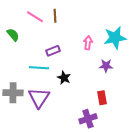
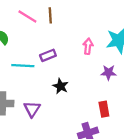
cyan line: (39, 68) -> (23, 66), moved
purple triangle: (39, 98) -> (32, 109), size x0.7

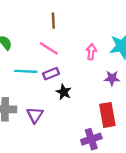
pink line: (27, 17) -> (49, 48), moved
purple rectangle: (48, 55) -> (51, 74), moved
red rectangle: (104, 109) -> (107, 115), size x1.5

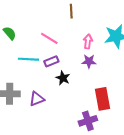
brown line: (53, 21) -> (71, 11), moved
purple star: (112, 78) -> (89, 61), moved
purple triangle: (35, 115) -> (37, 99), turned 35

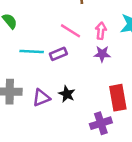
pink line: (49, 38) -> (70, 31), moved
black star: (63, 78) -> (67, 94), moved

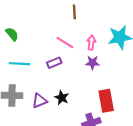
cyan line: (32, 51) -> (19, 64), moved

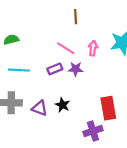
green semicircle: (12, 34) -> (11, 40), turned -64
purple star: (92, 63) -> (76, 69), moved
purple triangle: (39, 101) -> (40, 108), turned 42

